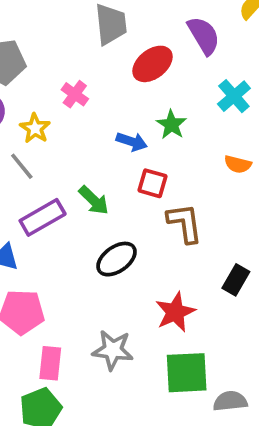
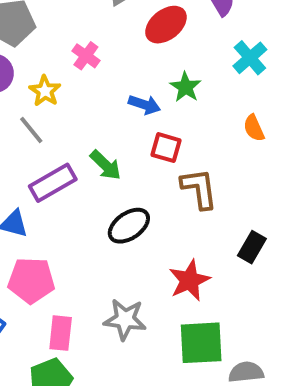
orange semicircle: (238, 164) -> (254, 128), turned 52

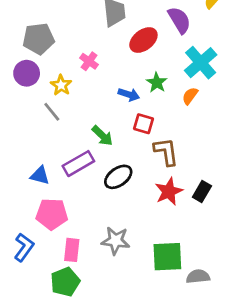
cyan cross: (250, 58) -> (201, 63), size x1.4
orange semicircle: (254, 128) -> (190, 96), moved, turned 60
purple rectangle: (53, 183) -> (78, 164), moved
red star: (189, 280) -> (169, 191), moved

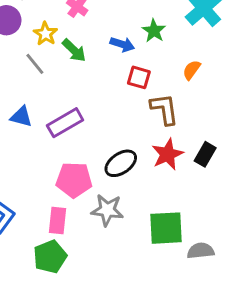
orange semicircle: (190, 96) -> (192, 70), moved
green arrow: (102, 136) -> (74, 50), moved
blue triangle: (40, 176) -> (21, 117), moved
black ellipse: (118, 177) -> (121, 163), moved
pink pentagon: (52, 214) -> (74, 180), moved

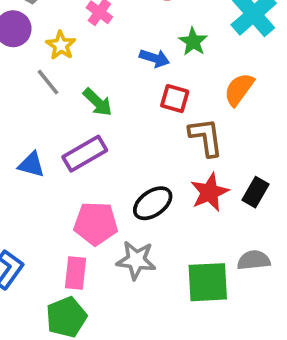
green arrow: (74, 50) -> (98, 102), moved
orange semicircle: (192, 70) -> (239, 89), size x1.4
blue triangle: (21, 117) -> (31, 165), moved
gray semicircle: (201, 251) -> (254, 260), moved

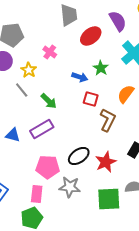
brown L-shape: (206, 137) -> (108, 120), turned 35
red star: (210, 192) -> (106, 162), moved

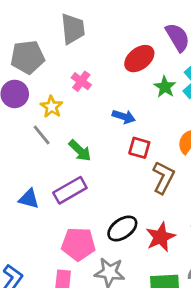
gray trapezoid: (69, 15) -> (73, 29), moved
green star: (101, 68) -> (165, 87), moved

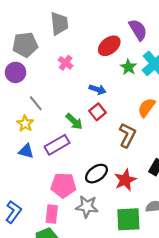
yellow star: (52, 107) -> (25, 124), moved
red square: (139, 148) -> (98, 112), moved, turned 35
green arrow: (80, 151) -> (74, 121), moved

